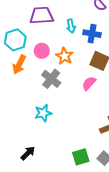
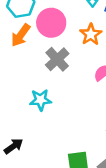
pink circle: (42, 51) -> (51, 23), size x1.5
orange star: (65, 56) -> (91, 34), moved

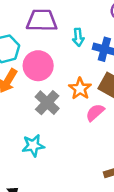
orange star: (91, 34) -> (80, 89), moved

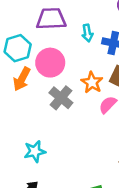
cyan star: (33, 146) -> (35, 151), moved

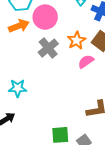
orange arrow: (22, 79) -> (19, 26), turned -150

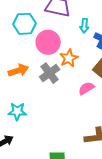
orange arrow: (19, 26) -> (18, 70), moved
orange star: (77, 40) -> (69, 58), moved

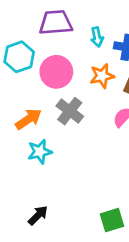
orange star: (69, 58) -> (102, 76), moved, turned 30
cyan star: (17, 111) -> (40, 152), moved

